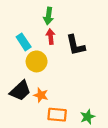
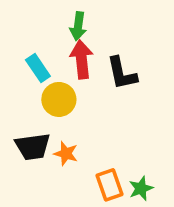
red arrow: (51, 37) -> (82, 59), size x1.5
black trapezoid: (20, 91) -> (33, 147), turned 35
orange rectangle: (57, 115) -> (109, 185), moved, turned 66

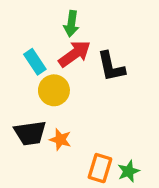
red arrow: (82, 59) -> (75, 54), turned 60
orange rectangle: (109, 185) -> (100, 168), turned 36

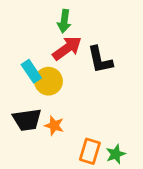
cyan rectangle: (35, 62) -> (31, 71), moved

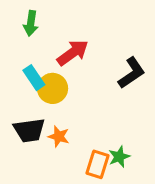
green arrow: (64, 21) -> (31, 23), moved
black L-shape: (100, 60) -> (132, 73), moved, turned -112
green star: (116, 154) -> (119, 157), moved

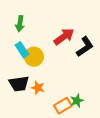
green arrow: (31, 23) -> (20, 24), moved
red arrow: (73, 53) -> (64, 37), moved
orange rectangle: (97, 164) -> (63, 106), turned 42

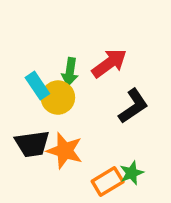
green arrow: (20, 24) -> (70, 72), moved
black L-shape: (85, 47) -> (133, 106), moved
orange star: (38, 88) -> (65, 151), size x1.5

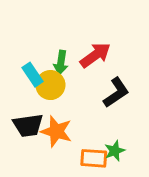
orange rectangle: (108, 182) -> (94, 158), turned 35

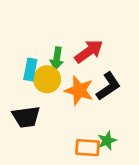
cyan rectangle: (32, 75) -> (30, 70), turned 45
orange star: (56, 131) -> (79, 90), moved

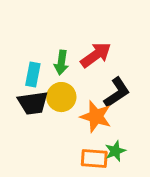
yellow circle: (47, 79) -> (61, 97), moved
orange star: (79, 90) -> (96, 117), moved
black trapezoid: (26, 117) -> (33, 103), moved

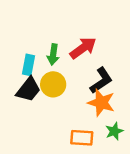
black trapezoid: (33, 103) -> (28, 90), turned -44
orange star: (96, 117) -> (101, 103), moved
green star: (115, 151) -> (114, 131), moved

